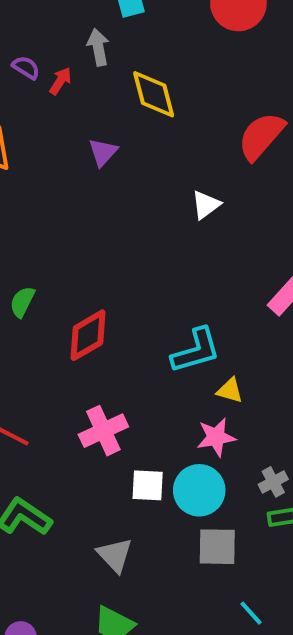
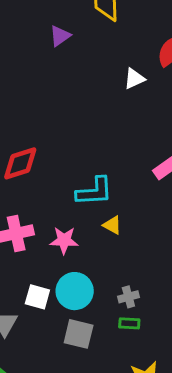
white triangle: (206, 205) -> (134, 79), moved
pink star: (216, 437) -> (64, 240), moved
white square: (148, 485) -> (37, 297), moved

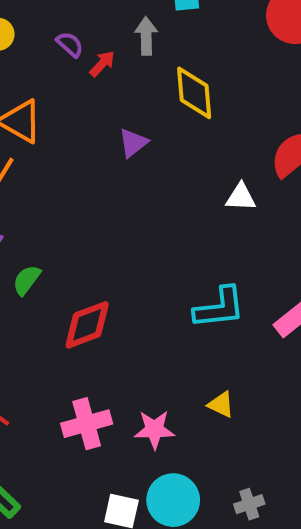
white triangle: (134, 79) -> (241, 197), turned 30
cyan L-shape: (94, 191) -> (219, 308), moved

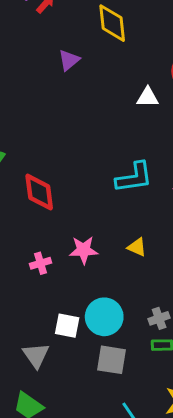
red diamond: (87, 325) -> (39, 192), turned -75
pink cross: (87, 424) -> (41, 263), size x0.6
pink star: (154, 430) -> (84, 250), moved

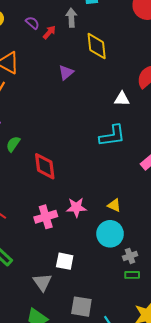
cyan L-shape: (134, 177) -> (112, 136), moved
pink cross: (41, 263) -> (46, 217), size x1.5
cyan circle: (104, 317) -> (110, 234), moved
gray square: (112, 360) -> (81, 307), moved

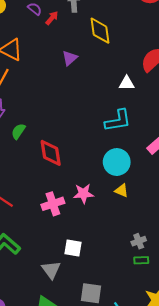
cyan circle: (110, 234) -> (117, 162), moved

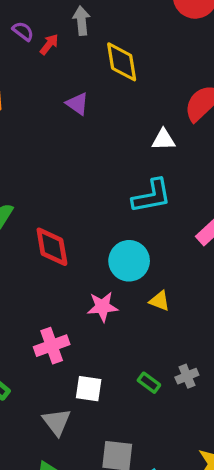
purple triangle: (70, 58) -> (77, 104), turned -42
cyan circle: (117, 162) -> (129, 261), moved
pink cross: (53, 204) -> (52, 346), moved
green rectangle: (141, 260) -> (149, 383), moved, turned 40

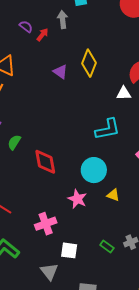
yellow diamond: (122, 62) -> (89, 63), moved, turned 32
white triangle: (163, 140) -> (124, 93), moved
pink star: (102, 307) -> (77, 199), turned 30

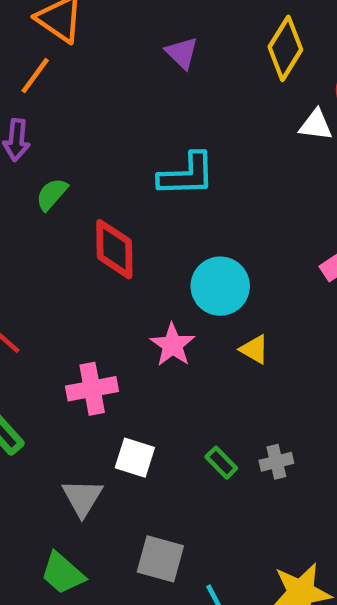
yellow diamond: (89, 63) -> (285, 48), moved
cyan L-shape: (108, 129) -> (187, 175), moved

